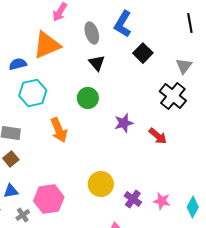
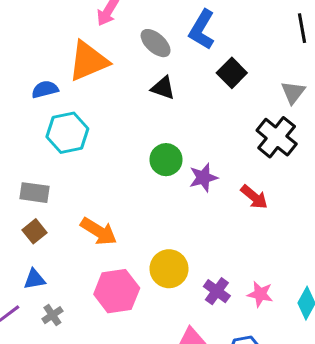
gray ellipse: (92, 33) -> (156, 43), turned -30
black triangle: (97, 63) -> (163, 88), turned -30
green circle: (88, 98) -> (166, 160), moved
orange arrow: (59, 130) -> (99, 231), moved, turned -35
pink hexagon: (49, 199) -> (117, 291), moved

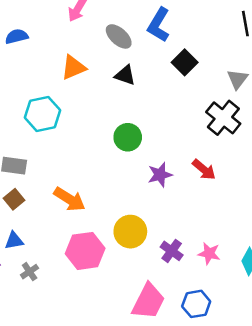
orange triangle: (88, 61) -> (73, 67), moved, size x0.7
blue semicircle: (45, 89) -> (17, 36), moved
purple star: (203, 178) -> (160, 175), moved

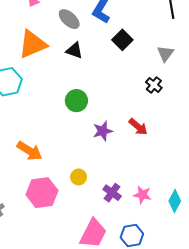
orange triangle: (73, 67) -> (33, 44), size x1.4
black cross: (223, 118) -> (154, 85), size x0.6
yellow circle: (130, 232) -> (79, 177), size x0.6

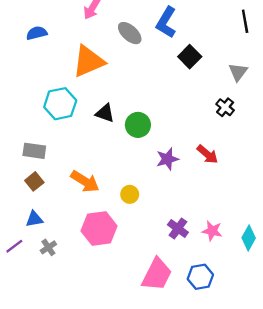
black triangle: (74, 50) -> (105, 113), moved
yellow circle: (79, 177) -> (130, 194), moved

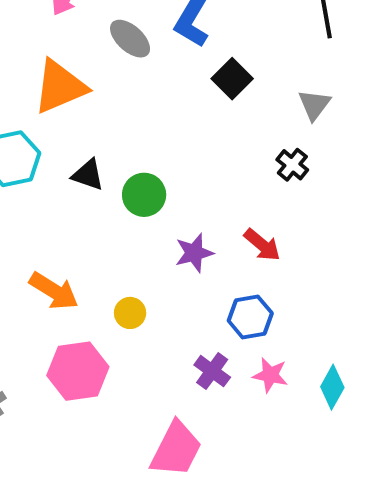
blue hexagon: (200, 277) -> (250, 317), moved

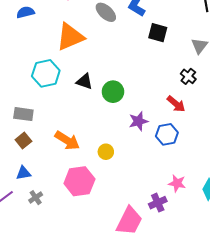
black square: (232, 79) -> (158, 33), turned -30
red arrow: (262, 245) -> (176, 104), moved
blue hexagon: (250, 317) -> (167, 134), moved
purple cross: (212, 371) -> (158, 203), moved, turned 30

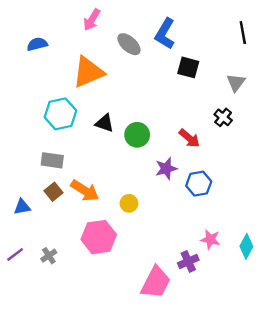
red arrow: (176, 104) -> (189, 138), moved
gray rectangle: (23, 114) -> (52, 160), moved
brown square: (23, 141) -> (53, 192), moved
blue triangle: (23, 173) -> (22, 207), moved

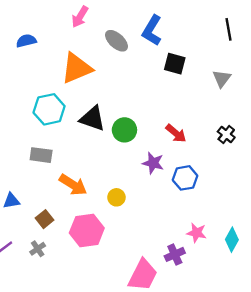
black cross: (223, 117) -> (226, 134), moved
black triangle: (105, 123) -> (92, 118), size x1.4
purple star: (166, 168) -> (153, 163), turned 30
brown square: (53, 192) -> (44, 219), moved

